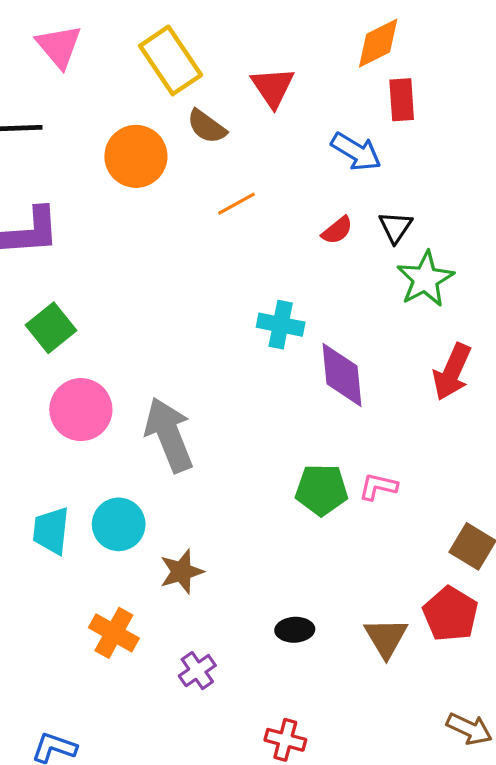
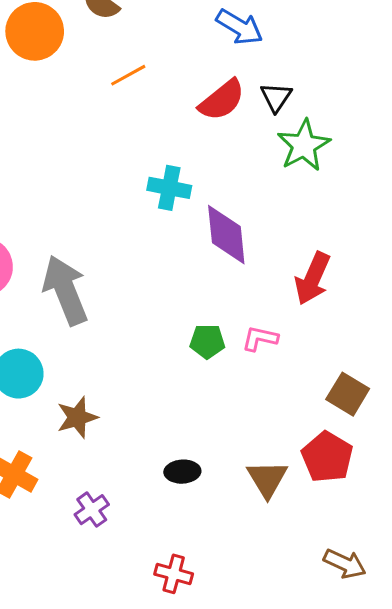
red semicircle: (337, 230) -> (222, 100), size x1.6
red arrow: (452, 372) -> (313, 279), moved
green pentagon: (322, 490) -> (207, 341), size x0.7

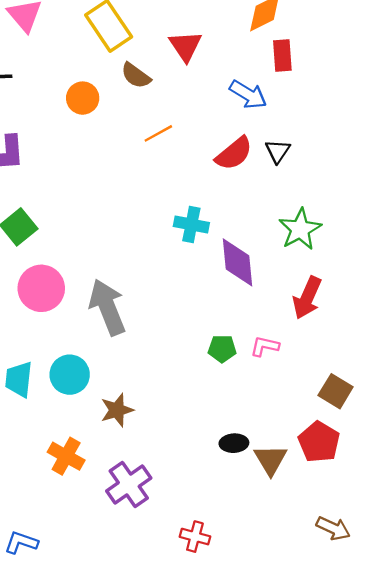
orange circle: (35, 31) -> (83, 98), size x0.7
green star: (304, 145) -> (300, 229), moved
black ellipse: (182, 472) -> (234, 443), moved
purple cross: (92, 510) -> (129, 485), size x1.6

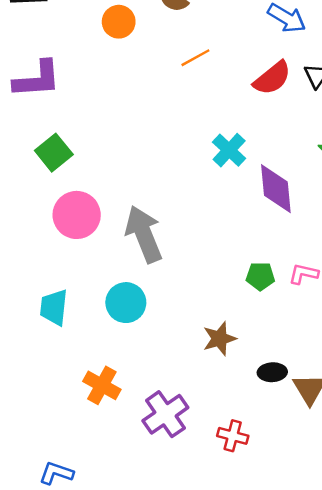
cyan cross: (191, 224) -> (229, 150), turned 32
cyan circle: (70, 375) -> (126, 303), moved
brown star: (117, 410) -> (219, 339), moved
red cross: (195, 537) -> (233, 436), moved

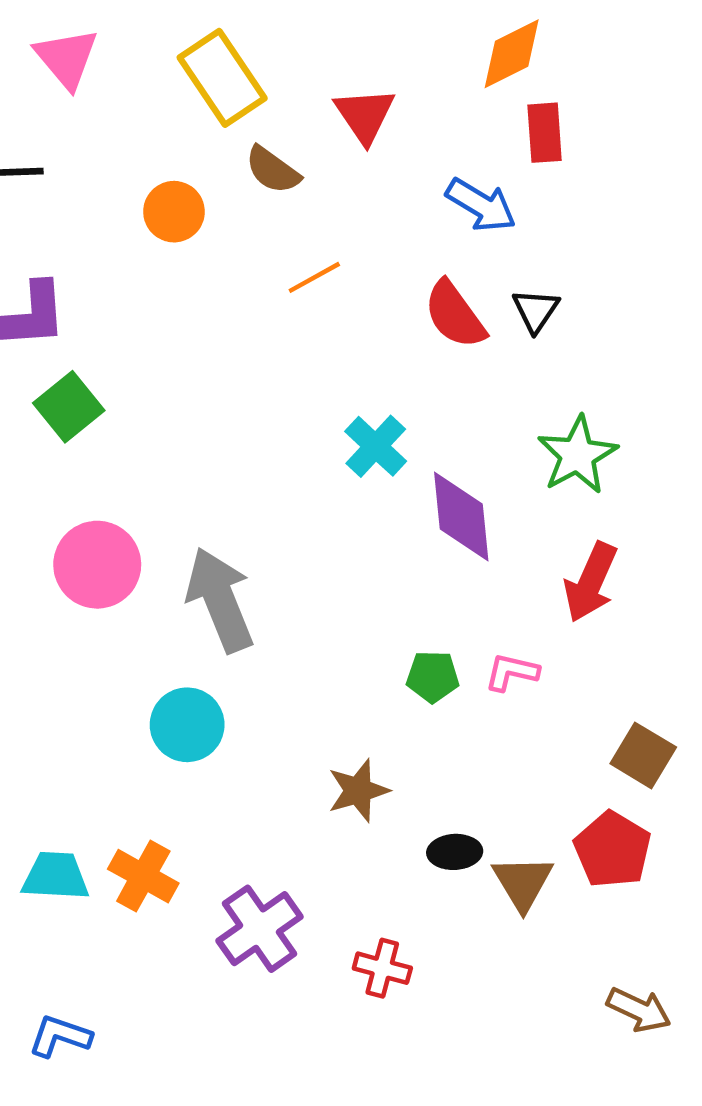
red semicircle: (272, 78) -> (455, 315), turned 93
green square: (54, 153) -> (69, 407), moved
cyan trapezoid: (54, 307) -> (56, 876), moved, turned 87

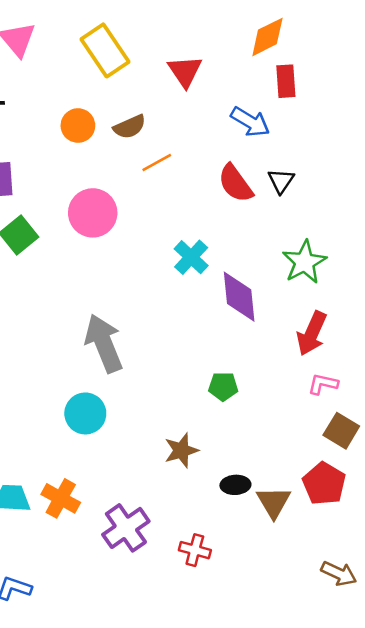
brown semicircle: (273, 170) -> (130, 127), moved, turned -60
pink circle: (97, 565) -> (93, 213), moved
pink L-shape: (512, 672) -> (323, 384), moved

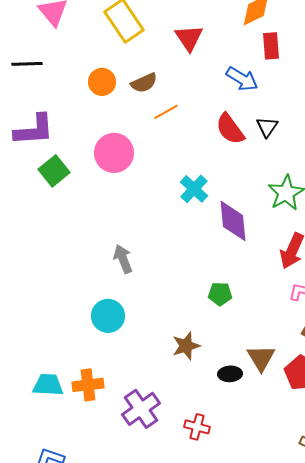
gray arrow: (104, 343) -> (123, 259), size x0.6
orange cross: (61, 498) -> (88, 385), turned -36
brown triangle: (274, 502) -> (261, 358), moved

